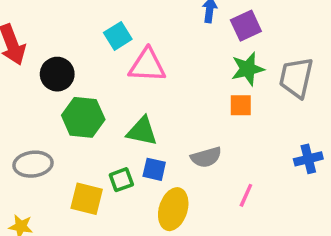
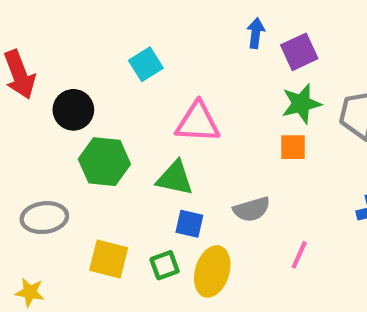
pink triangle: (147, 65) -> (198, 122), moved
green square: (121, 180) -> (165, 265), moved

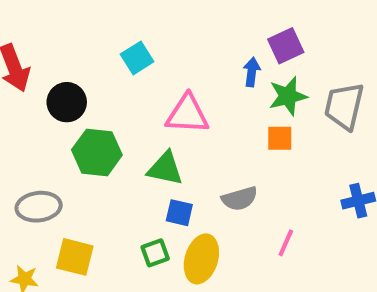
blue arrow: (256, 33) -> (252, 72), moved
yellow square: (109, 259) -> (75, 257), moved

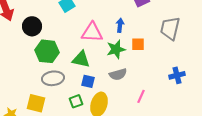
blue arrow: (252, 72) -> (120, 25), moved
green star: (288, 96) -> (116, 49), moved
gray ellipse: (39, 207) -> (53, 78), moved

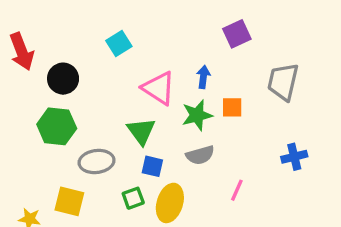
pink triangle: (92, 32) -> (159, 88), turned 30
green hexagon: (47, 51) -> (57, 126), moved
green triangle: (81, 59) -> (141, 131), turned 42

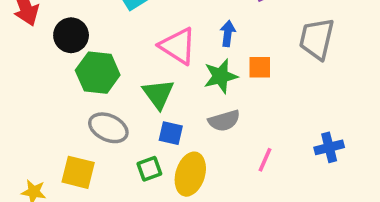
green hexagon: (57, 126) -> (98, 73), moved
blue cross: (294, 157) -> (329, 147), moved
gray ellipse: (97, 161) -> (108, 128), turned 32

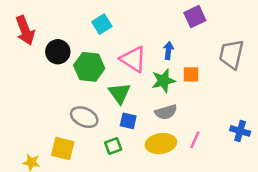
green hexagon: (98, 73) -> (89, 67), moved
blue cross: (329, 147) -> (240, 131), turned 30
yellow ellipse: (190, 174) -> (161, 144), moved, turned 64

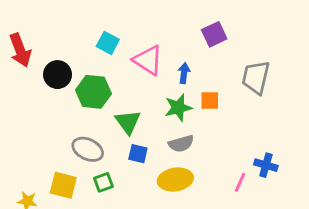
cyan square: (102, 24) -> (108, 43), turned -30
pink triangle: (133, 59) -> (148, 60), moved
pink line: (195, 140) -> (240, 182), moved
green square: (113, 146) -> (103, 182), moved

